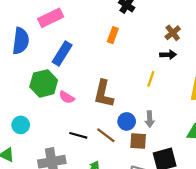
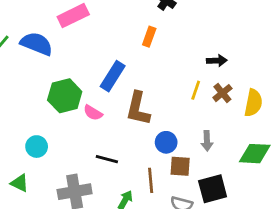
brown cross: (173, 33) -> (222, 93), moved
blue semicircle: (21, 41) -> (37, 44), turned -75
blue rectangle: (62, 54) -> (113, 76), moved
gray arrow: (150, 119) -> (207, 141), moved
brown line: (106, 135) -> (151, 180), moved, turned 48

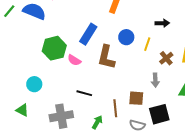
brown cross: (222, 93) -> (166, 58), moved
blue circle: (166, 142) -> (126, 37), moved

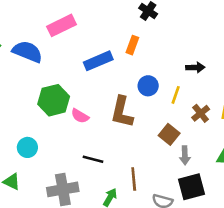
blue rectangle: (88, 34) -> (98, 61), moved, turned 35
gray arrow: (155, 80) -> (185, 155), moved
brown square: (136, 98) -> (169, 134), moved, turned 35

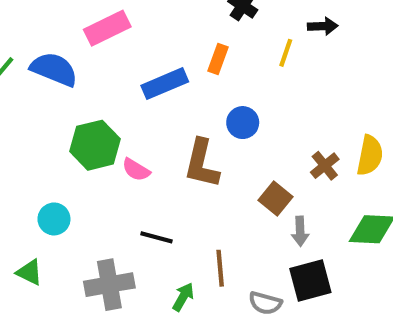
black arrow: (195, 67) -> (323, 26), moved
yellow line: (176, 95) -> (286, 53), moved

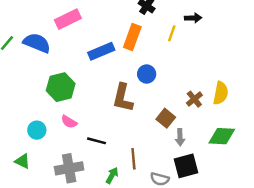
orange rectangle: (218, 59) -> (132, 37), size x1.5
pink semicircle: (136, 170) -> (69, 122), moved

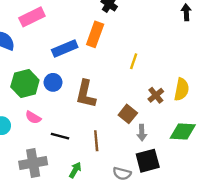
black arrow: (193, 18) -> (186, 12), moved, turned -91
yellow line: (172, 33) -> (134, 61), moved
blue circle: (147, 74) -> (53, 82), moved
brown line: (133, 159) -> (96, 141), moved

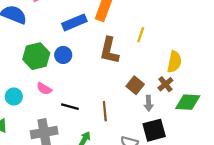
yellow semicircle: (182, 89) -> (174, 62), moved
brown L-shape: (86, 94) -> (109, 50), moved
brown cross: (156, 95) -> (165, 84), moved

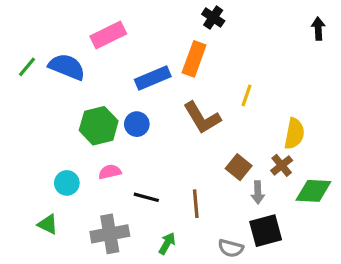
brown L-shape: (109, 50) -> (202, 118), turned -44
pink semicircle: (44, 89) -> (110, 172), turned 136

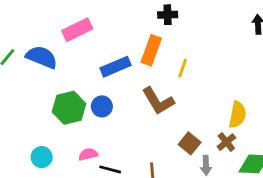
black cross: (213, 18) -> (168, 15), turned -36
yellow line: (247, 95) -> (183, 68), moved
pink semicircle: (110, 172) -> (88, 154), moved

